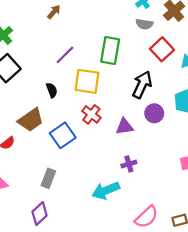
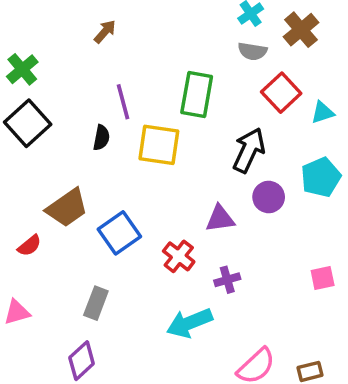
purple line: (65, 55) -> (123, 102), turned -60
black semicircle: (52, 90) -> (101, 138), moved, turned 32
red cross: (91, 114) -> (179, 256), moved

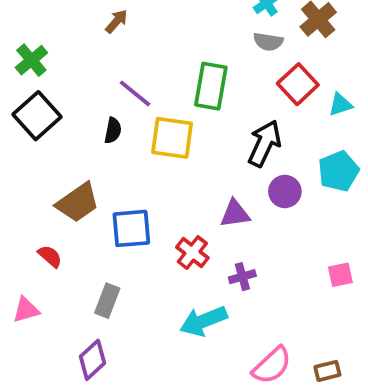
purple line: (123, 102) -> (135, 93), turned -36
blue square: (119, 233) -> (131, 228), turned 30
red semicircle: (29, 246) -> (50, 256), moved, turned -100

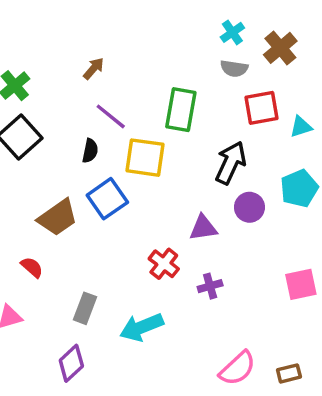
brown arrow: (117, 21) -> (94, 68), moved
red square: (298, 84) -> (261, 108), turned 33
blue square: (131, 228) -> (107, 199), moved, turned -30
pink square: (340, 275) -> (301, 284), size x1.4
cyan arrow: (203, 321) -> (142, 327), moved

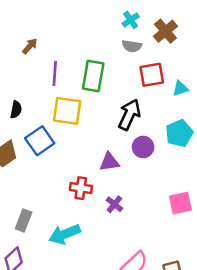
purple line: (111, 116) -> (55, 74), moved, turned 55
black semicircle: (90, 151) -> (16, 110), moved
red cross: (164, 264) -> (81, 188), turned -30
purple cross: (210, 286) -> (114, 204), turned -35

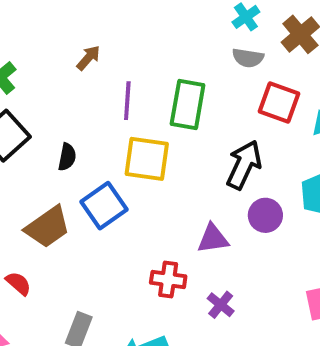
red square: (152, 75) -> (279, 103), turned 30

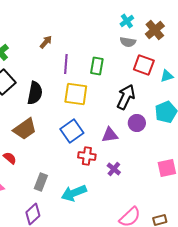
green rectangle: (188, 104) -> (97, 66), size x0.7
black semicircle: (67, 157) -> (35, 93), size x1.6
blue square: (104, 206) -> (72, 131), moved

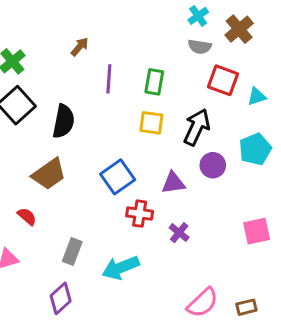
yellow square: (76, 94) -> (151, 123), moved, size x0.7

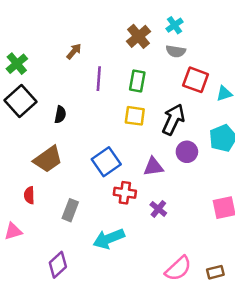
brown cross: (239, 29) -> (139, 36), moved
black semicircle: (64, 121) -> (60, 115), size x0.6
red semicircle: (27, 216) -> (29, 195), turned -133
gray rectangle: (72, 252) -> (70, 210), moved

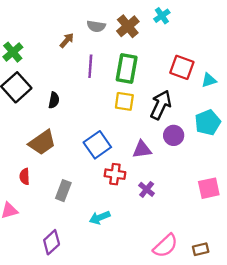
gray semicircle: (176, 51) -> (96, 26), moved
green rectangle: (137, 81) -> (127, 69), size x1.4
cyan arrow: (109, 239) -> (100, 218), size x0.7

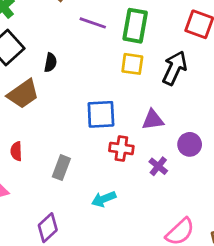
purple line: (90, 66) -> (93, 23), turned -75
purple circle: (174, 135) -> (190, 144), moved
brown trapezoid: (42, 142) -> (23, 94), moved
blue square: (97, 145) -> (101, 114), turned 32

